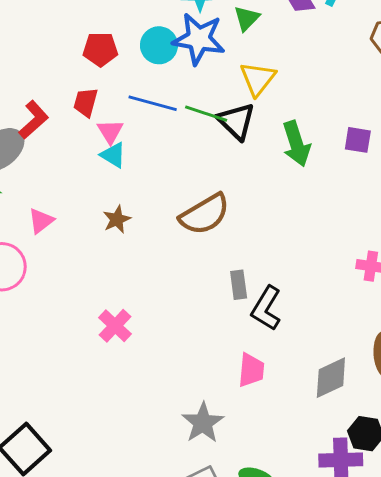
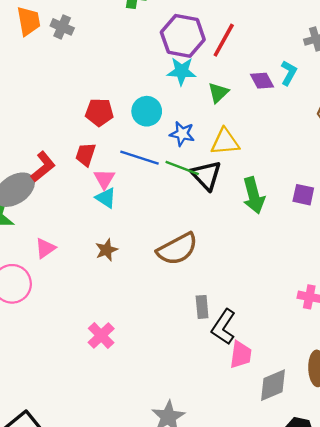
blue star: (199, 39) -> (182, 134), moved, size x0.6
yellow triangle: (258, 79) -> (225, 142), turned 44
pink trapezoid: (251, 370) -> (241, 355), moved

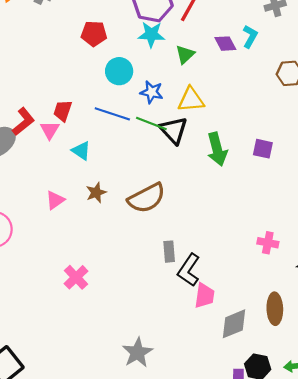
red pentagon: (99, 112) -> (94, 34), moved
pink triangle: (104, 179) -> (50, 130), moved
pink triangle: (45, 248) -> (55, 200), moved
brown star: (106, 250) -> (96, 193), moved

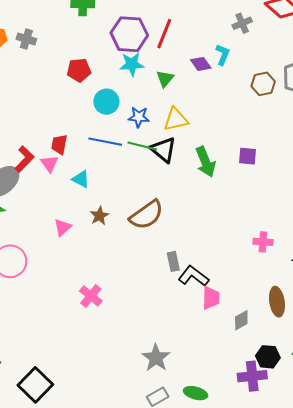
black L-shape: (189, 270) -> (194, 276), turned 100
gray diamond: (234, 324) -> (241, 320), size x0.7

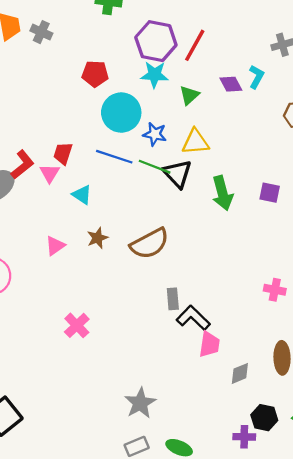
cyan circle: (106, 102) -> (121, 113), size x1.4
purple cross: (252, 376) -> (244, 437), size x0.7

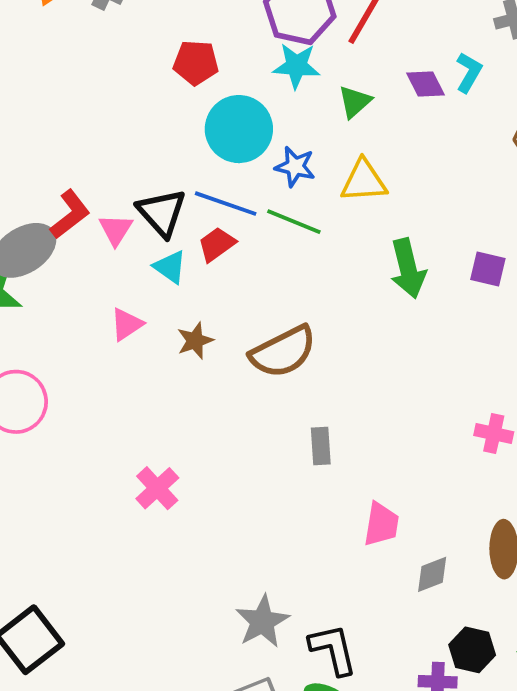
red trapezoid: (63, 153) -> (217, 244), moved, turned 35
black triangle: (177, 174) -> (162, 213), moved
pink triangle: (55, 246) -> (127, 324), moved
black L-shape: (193, 318) -> (333, 649), moved, turned 32

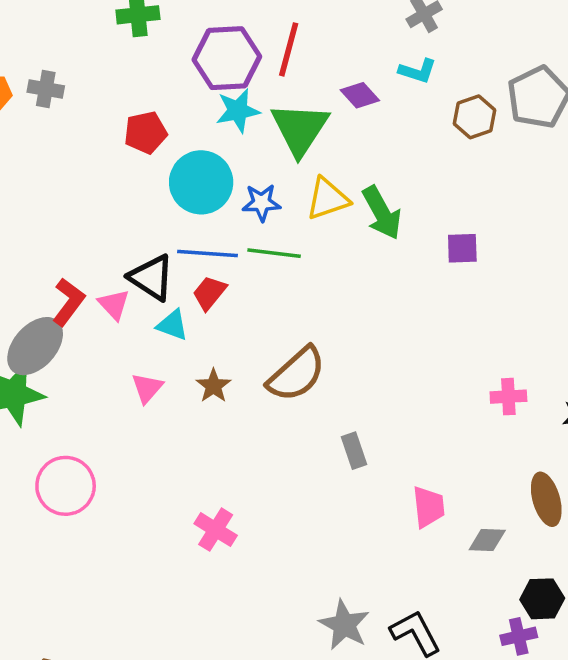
cyan L-shape: (469, 72) -> (418, 71), moved, turned 93
green triangle: (355, 102) -> (300, 129), size x1.8
green arrow: (408, 268) -> (382, 213), moved
gray diamond: (432, 574) -> (487, 540), turned 39

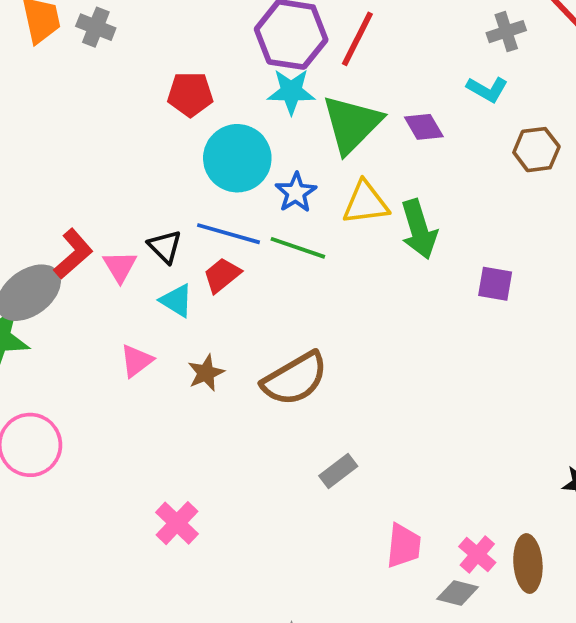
purple diamond: (360, 95) -> (424, 127), moved
blue star: (262, 203) -> (296, 193), turned 30
black triangle: (151, 278) -> (165, 247), size x0.7
pink cross: (508, 397) -> (477, 554), moved, turned 32
gray rectangle: (354, 451) -> (338, 471), turned 60

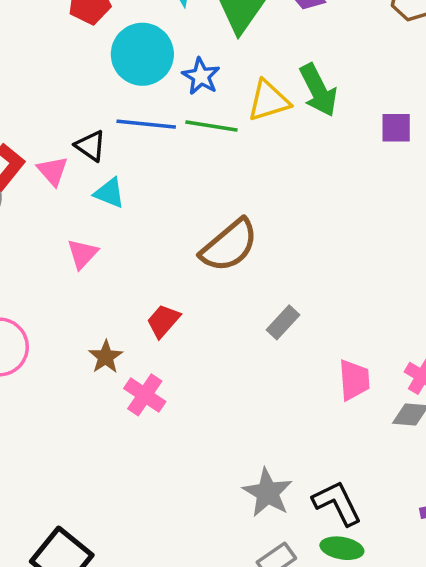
yellow triangle: (366, 203) -> (268, 101), moved
red trapezoid: (222, 275) -> (163, 321), moved
brown star: (206, 373) -> (106, 357), moved

